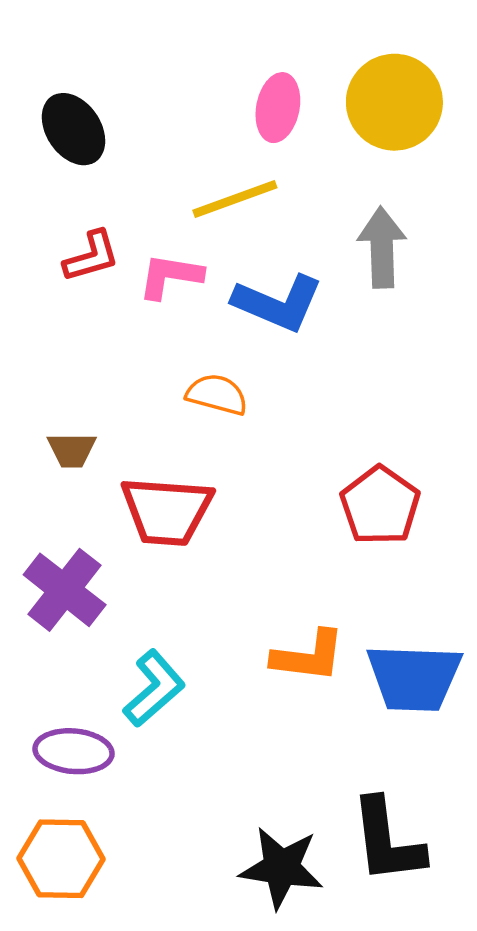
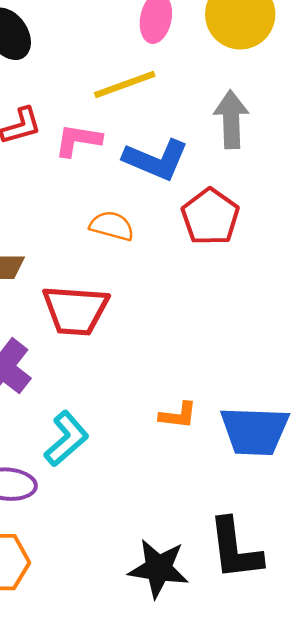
red pentagon: (380, 506) -> (210, 217), moved
orange L-shape: (308, 656) -> (178, 415), size x0.7

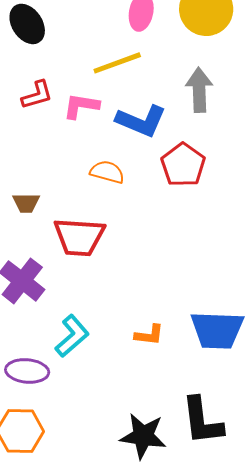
orange L-shape: (178, 415) -> (149, 335), moved

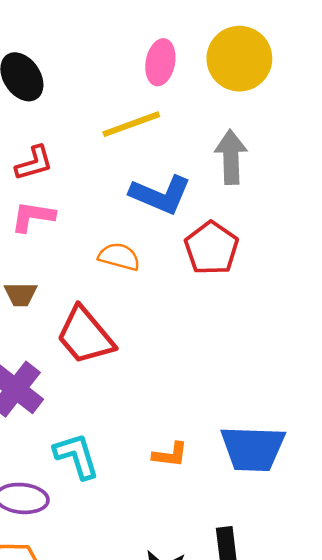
pink L-shape: (81, 106) -> (33, 217), moved
red trapezoid: (79, 237) -> (85, 336), turned 46
cyan L-shape: (72, 336) -> (77, 456), turned -66

